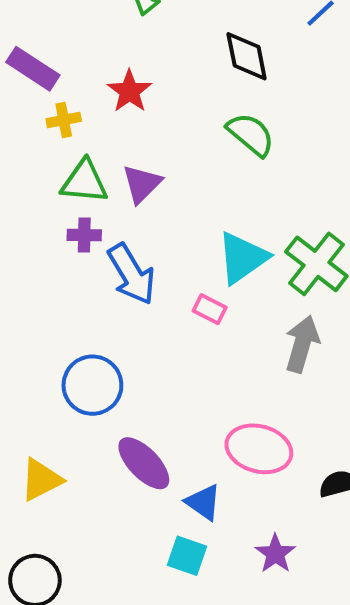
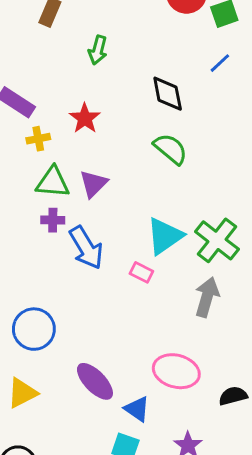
blue circle: (92, 385) -> (34, 329), moved

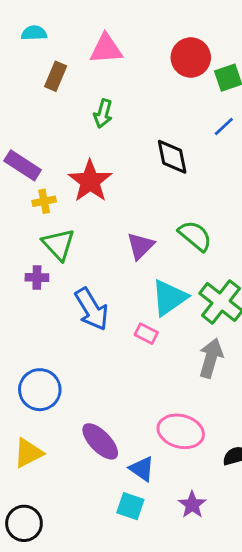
red star: (85, 118) -> (90, 181), size x1.4
green semicircle: (171, 149) -> (195, 236), moved
green triangle: (53, 182) -> (58, 244), turned 42
purple triangle: (93, 184) -> (140, 246), moved
purple cross: (53, 220) -> (37, 277), moved

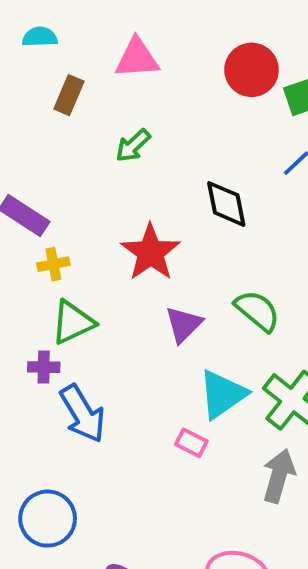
green arrow: (103, 114) -> (133, 146), turned 32
red star: (90, 181) -> (151, 252), moved
green triangle: (58, 244) -> (73, 322), turned 48
blue arrow: (92, 309) -> (83, 414), moved

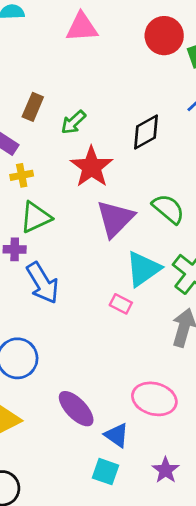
brown rectangle: (69, 95) -> (33, 107), moved
green arrow: (133, 146) -> (73, 122), moved
black diamond: (226, 204) -> (146, 132), turned 72
purple triangle: (184, 324) -> (115, 219), size x1.4

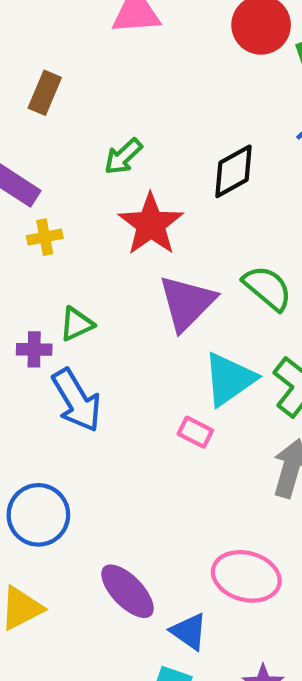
brown rectangle: (33, 107) -> (45, 93), moved
green triangle: (36, 217) -> (77, 324), moved, size x0.7

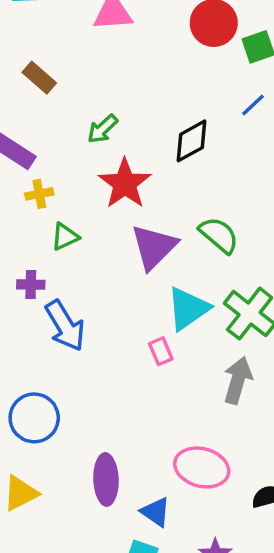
brown rectangle: (45, 93) -> (39, 78), turned -72
green triangle: (77, 324) -> (65, 237), moved
pink rectangle: (195, 432) -> (161, 351), turned 40
purple ellipse: (127, 591) -> (106, 479), turned 42

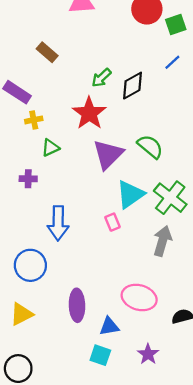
brown rectangle: (39, 78) -> (47, 52), moved
green arrow: (103, 129) -> (101, 78), moved
blue arrow: (65, 326) -> (58, 223), moved, turned 32
blue triangle: (156, 512) -> (109, 326), turned -45

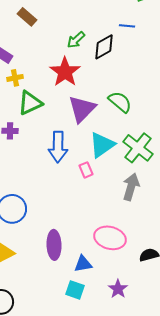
blue line: (172, 62) -> (127, 26), moved, turned 49
green triangle: (50, 148) -> (30, 103), size x1.5
blue arrow: (58, 223) -> (58, 147), moved

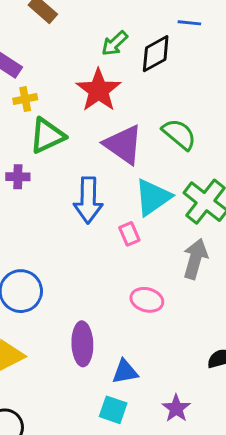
purple triangle: (82, 109) -> (123, 144), turned -40
pink ellipse: (110, 238) -> (147, 300), moved, size x0.7

